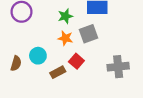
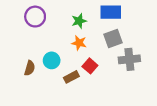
gray square: (88, 34) -> (113, 38), moved
gray cross: (118, 67) -> (129, 59), moved

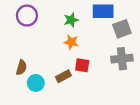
gray square: (113, 38) -> (122, 29), moved
cyan circle: (52, 60) -> (36, 83), moved
red square: (90, 66) -> (82, 65), turned -32

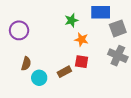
purple circle: (27, 16) -> (19, 30), moved
orange star: (71, 42) -> (82, 39), moved
gray cross: (122, 59) -> (118, 56), turned 30

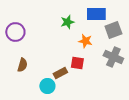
orange star: (82, 39) -> (85, 41), moved
cyan circle: (39, 78) -> (47, 86), moved

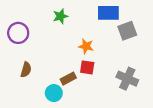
green star: (67, 22) -> (60, 16), moved
orange star: (85, 41) -> (86, 46), moved
gray cross: (113, 57) -> (127, 79), moved

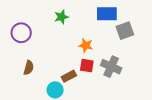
gray cross: (127, 79) -> (111, 67), moved

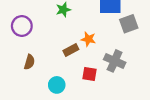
red square: (87, 66) -> (89, 74), moved
brown rectangle: (69, 76) -> (71, 50), moved

